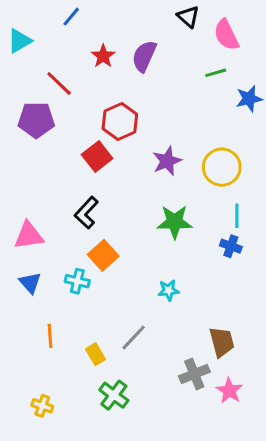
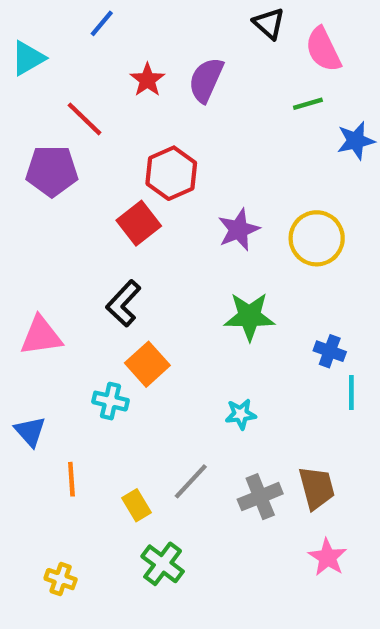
cyan line: (237, 216) -> (351, 392), moved
blue triangle: (30, 283) -> (30, 431), moved
gray cross: (194, 374) -> (260, 497), moved

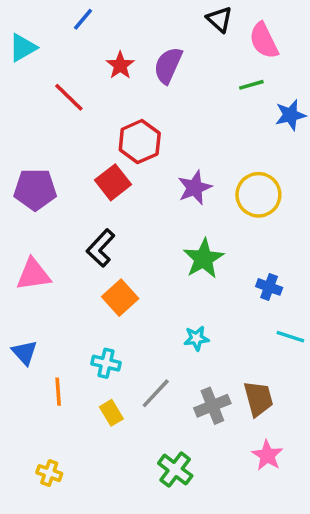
purple pentagon: (52, 171) -> (35, 189), moved
green star: (249, 316) -> (203, 259), turned -30
cyan line: (351, 392) -> (290, 337), moved, turned -72
cyan cross: (110, 401) -> (106, 363), moved
green cross: (163, 564) -> (175, 470), moved

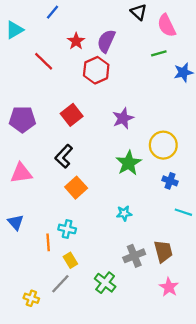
red hexagon: (140, 142) -> (96, 70), moved
yellow circle: (258, 195) -> (163, 145), moved
orange line: (58, 392) -> (48, 242), moved
gray line: (156, 393) -> (60, 284), moved
green cross: (175, 470) -> (105, 283), moved

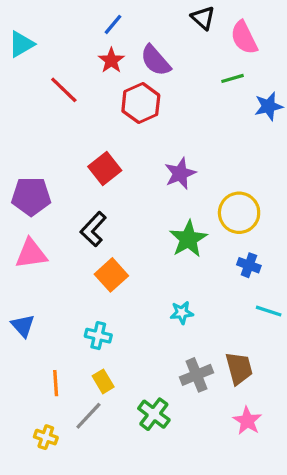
blue line: (53, 12) -> (113, 24), moved
purple semicircle: (106, 41) -> (156, 60), turned -65
purple pentagon: (22, 119) -> (31, 196), moved
orange line: (48, 242) -> (56, 383), moved

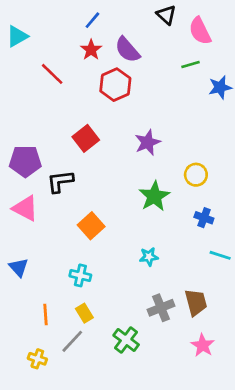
yellow circle: (239, 213) -> (196, 175), size x0.7
black L-shape: (93, 229) -> (60, 181), moved, turned 40
pink triangle: (31, 254) -> (25, 208), turned 36

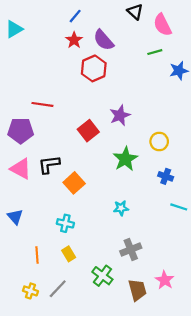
red line: (52, 74) -> (42, 104), moved, turned -36
red square: (86, 138) -> (88, 131), moved
black L-shape: (60, 181) -> (49, 164), moved
brown trapezoid: (196, 302) -> (137, 290), moved
gray line: (72, 341) -> (58, 289), moved

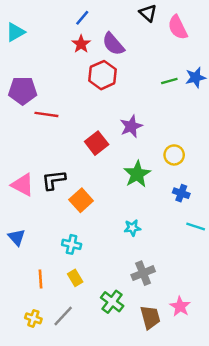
green line: (155, 52) -> (169, 81), moved
purple pentagon: (21, 131) -> (23, 91), moved

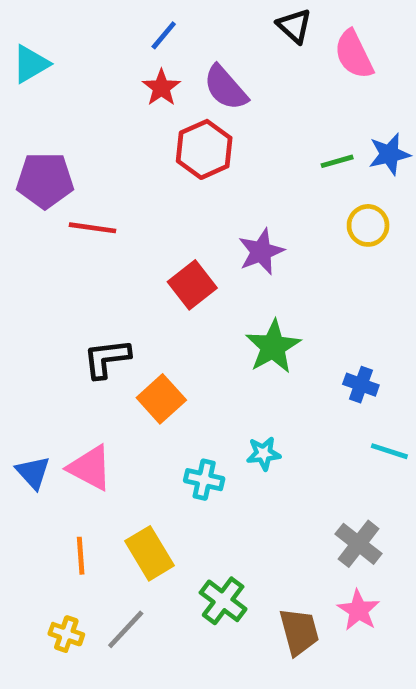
yellow circle: (174, 155) -> (368, 225), moved
pink triangle: (23, 185) -> (90, 468), moved
cyan cross: (72, 244) -> (204, 480), moved
gray cross: (143, 273) -> (359, 544), moved, turned -30
yellow rectangle: (75, 278) -> (149, 553), size x1.5

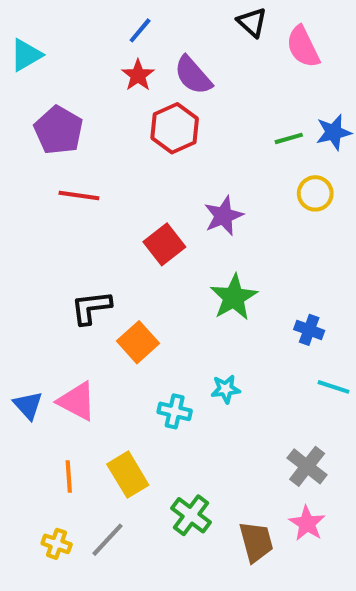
purple pentagon: (45, 180) -> (59, 130), moved, turned 30

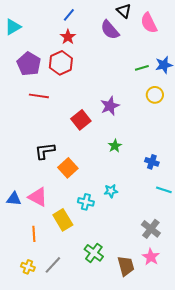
purple semicircle: (193, 75) -> (110, 30), moved
red hexagon: (175, 128) -> (61, 63), moved
green star: (234, 297) -> (115, 146), size x0.6
blue triangle: (28, 405) -> (14, 199), turned -42
yellow rectangle: (128, 475) -> (63, 220), moved

